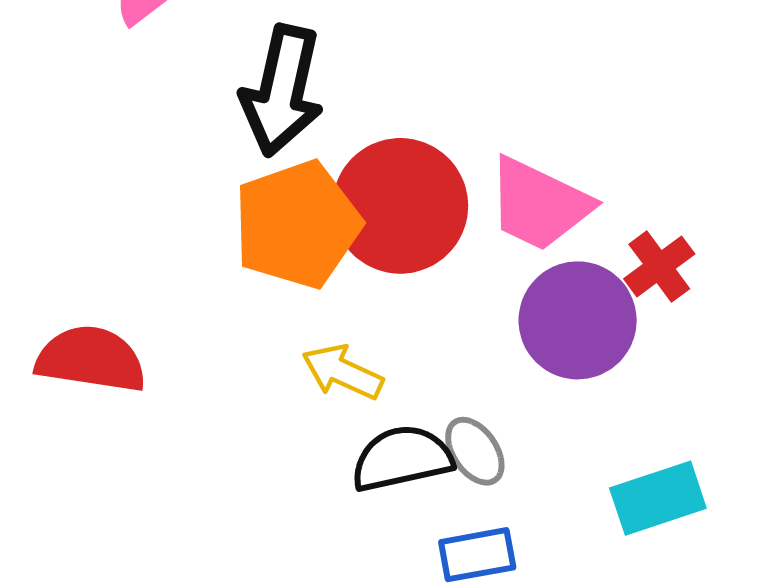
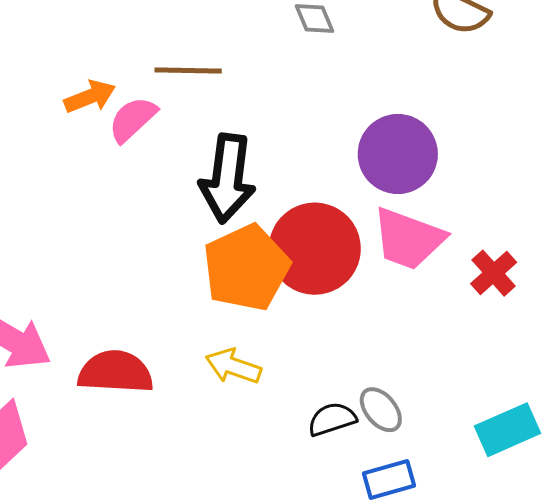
purple circle: (578, 320) -> (398, 154), moved
yellow arrow: (343, 372) -> (233, 366), moved
black semicircle: (402, 458) -> (332, 419), size x0.7

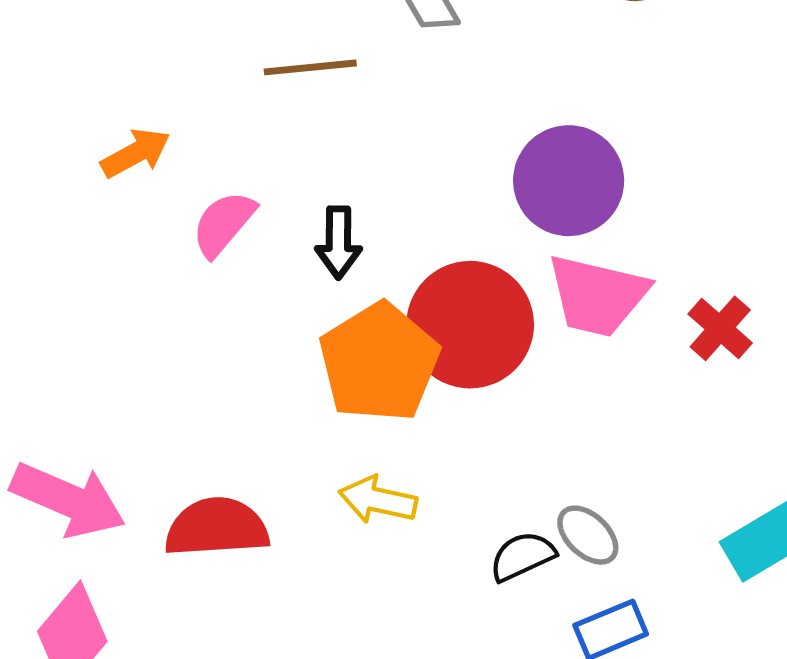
brown line: (188, 71) -> (310, 67), moved
pink semicircle: (133, 119) -> (223, 224), moved
black arrow: (227, 178) -> (338, 242), size x0.6

